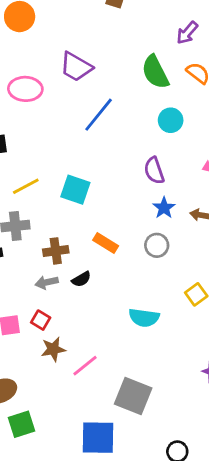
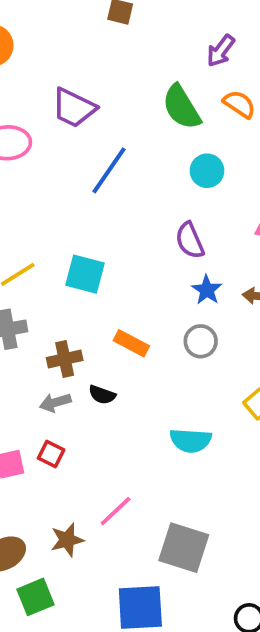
black semicircle: (81, 279) -> (102, 395), turned 54
brown star: (53, 349) -> (67, 540), moved

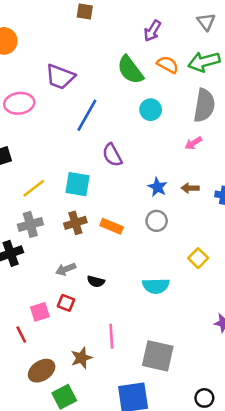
purple semicircle: (190, 240) -> (112, 155), moved
brown cross: (65, 359) -> (75, 223), moved
black semicircle: (102, 395) -> (96, 281), moved
pink line: (116, 511) -> (111, 336), turned -45

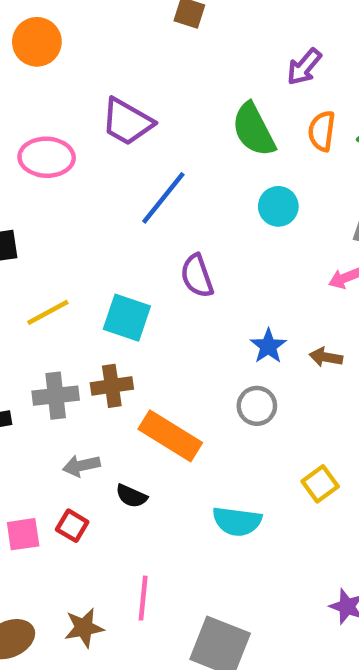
orange semicircle: (168, 65) -> (322, 131), turned -120
gray cross: (30, 224) -> (56, 396), moved
orange rectangle: (112, 226) -> (170, 436), moved, size x1.5

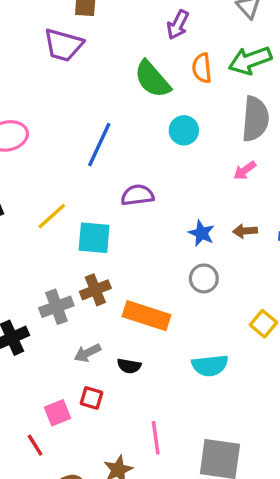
purple trapezoid: (127, 122) -> (63, 45), moved
purple semicircle: (197, 276) -> (137, 195), turned 116
yellow line: (48, 312) -> (52, 216), moved

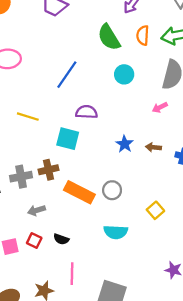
yellow line: (52, 216) -> (28, 117), turned 50
cyan square: (94, 238) -> (68, 139), moved
gray circle: (204, 278) -> (112, 190), moved
black semicircle: (129, 366) -> (61, 239), moved

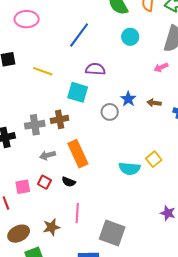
gray circle: (112, 190) -> (110, 112), moved
orange rectangle: (79, 192) -> (78, 154), moved, turned 36
cyan semicircle: (116, 232) -> (130, 169), moved

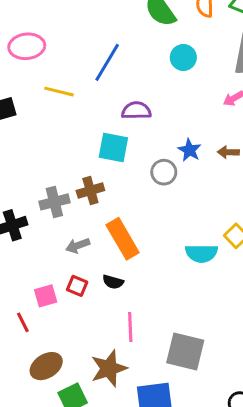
yellow line: (43, 71) -> (59, 92), moved
brown star: (51, 227) -> (109, 368), moved, size x1.4

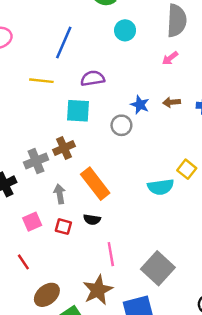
yellow line: (59, 92) -> (41, 81), moved
gray arrow: (78, 246) -> (60, 194), turned 108
pink square: (46, 296) -> (32, 222), moved
gray square: (185, 352) -> (158, 268), turned 36

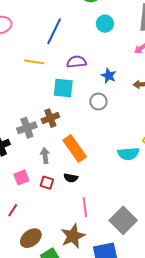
blue star: (140, 105) -> (109, 76), moved
red line: (23, 262) -> (13, 210), turned 64

